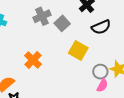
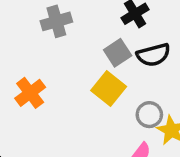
gray square: (62, 23) -> (118, 53), moved
gray circle: (100, 72) -> (149, 115), moved

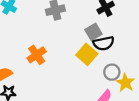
black semicircle: (153, 55) -> (104, 43), moved

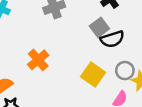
yellow square: (87, 54) -> (93, 75), moved

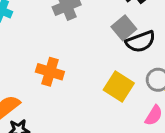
orange cross: (38, 60) -> (50, 72), turned -30

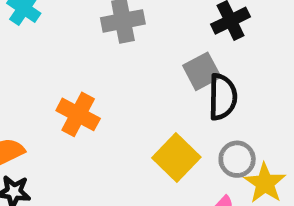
black semicircle: (140, 42) -> (223, 97), turned -80

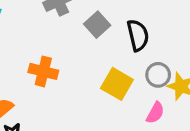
gray square: (202, 71) -> (97, 25), moved

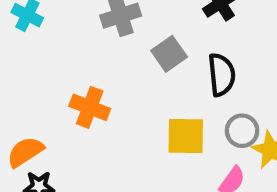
yellow square: (117, 84) -> (186, 136), turned -36

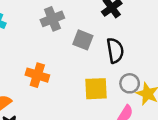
gray square: (169, 54) -> (83, 40), turned -30

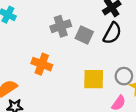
gray cross: (52, 19) -> (61, 26), moved
black semicircle: (115, 50) -> (112, 33), moved, turned 35

